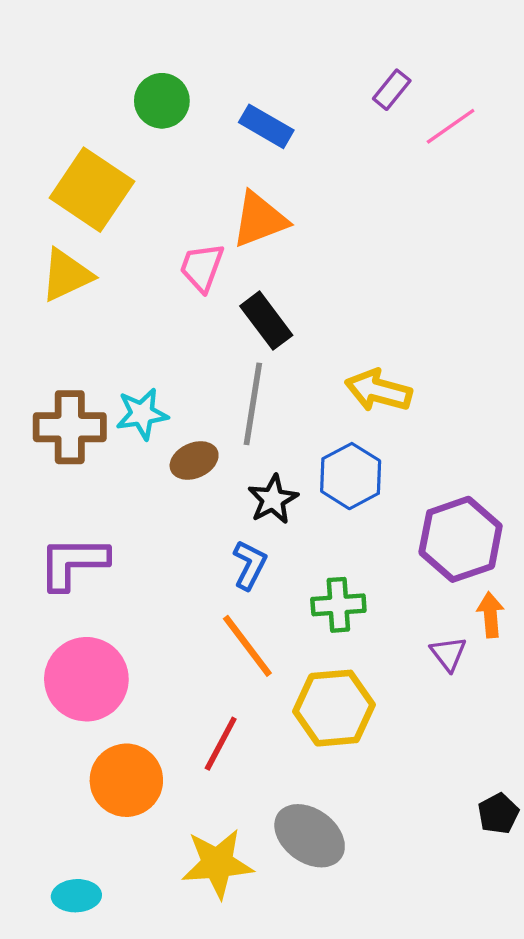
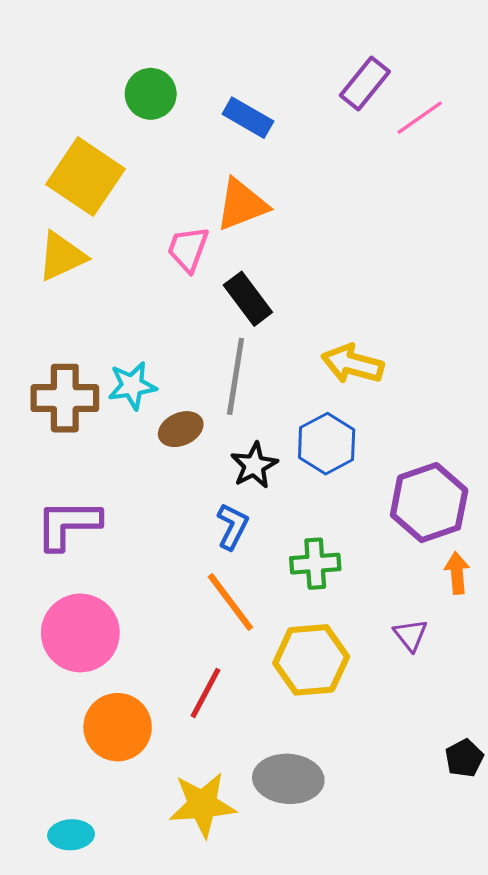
purple rectangle: (392, 90) -> (365, 83), size x1.4
purple triangle: (448, 654) -> (410, 635), moved
gray ellipse: (310, 836) -> (288, 779), turned -32

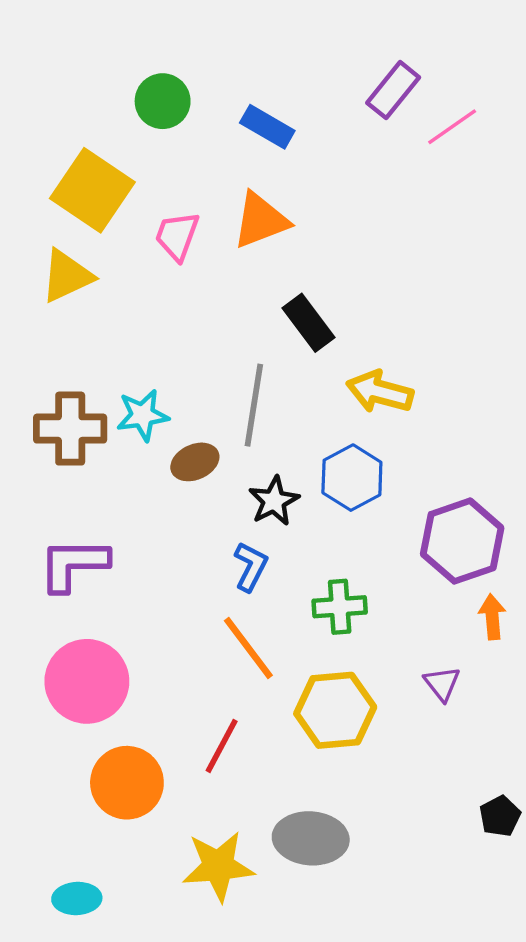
pink trapezoid: (188, 249) -> (177, 236), moved
black rectangle: (248, 299) -> (308, 323), moved

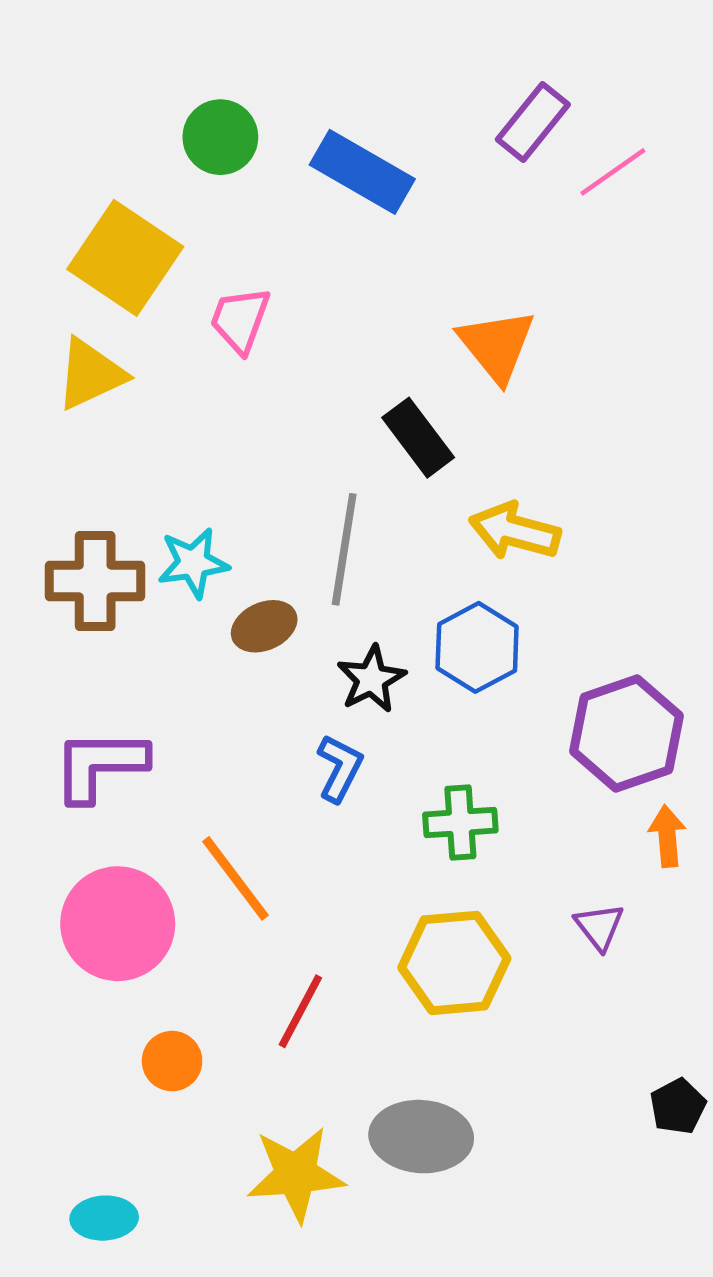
blue rectangle: (267, 127) -> (362, 172), size x1.4
orange triangle: (261, 220) -> (497, 345), moved, turned -48
orange line: (248, 648) -> (235, 878), moved
orange circle: (127, 783) -> (172, 1061), size x0.6

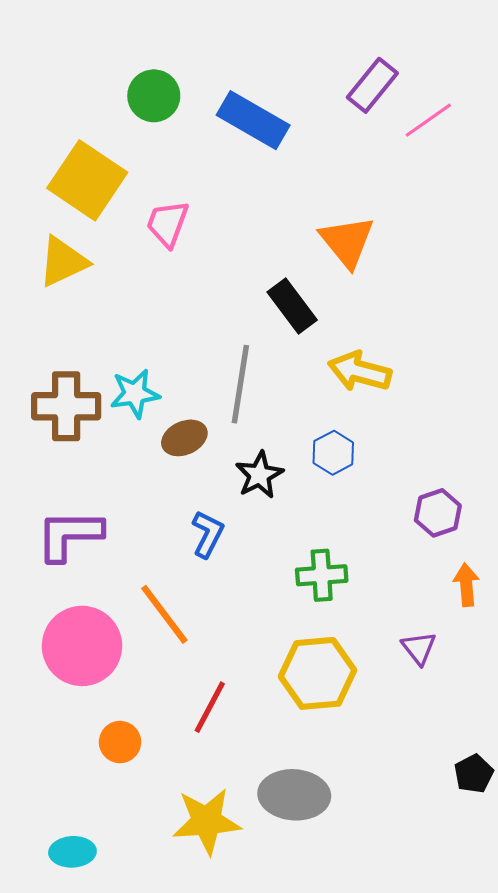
blue hexagon: (477, 647) -> (333, 453), size x0.7
purple hexagon: (626, 733) -> (438, 513), size x0.6
blue L-shape: (340, 768) -> (208, 534), moved

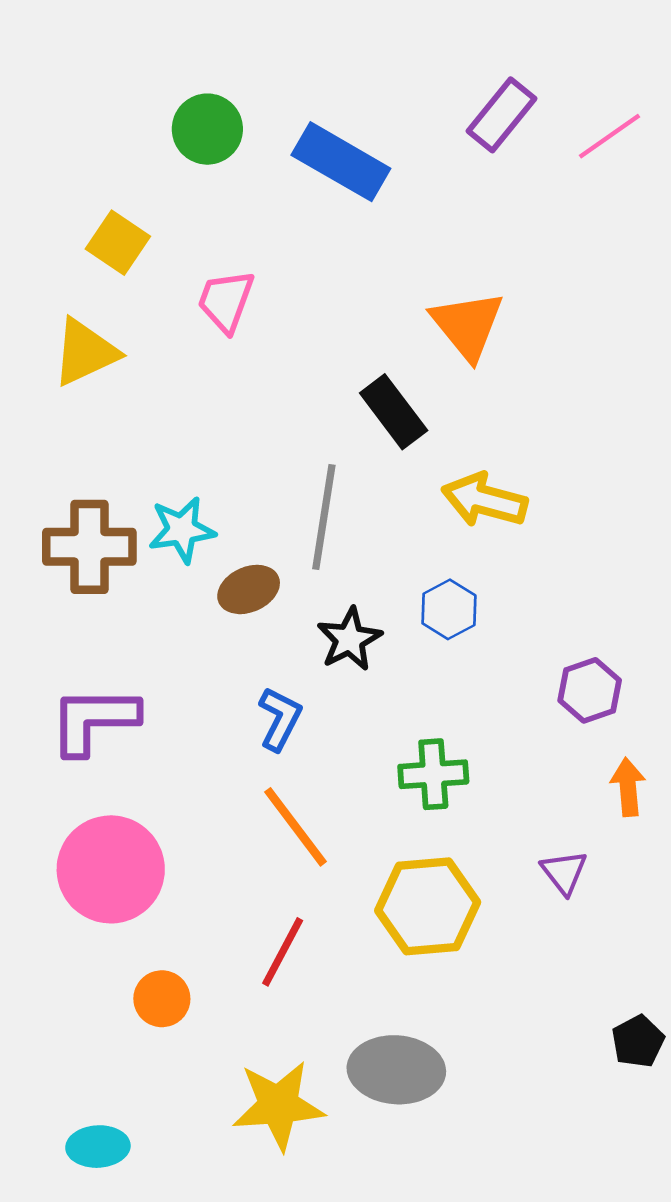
pink line: (428, 120) -> (610, 136), moved
yellow square: (87, 180) -> (118, 243), size x0.6
orange line: (164, 614) -> (295, 827), moved

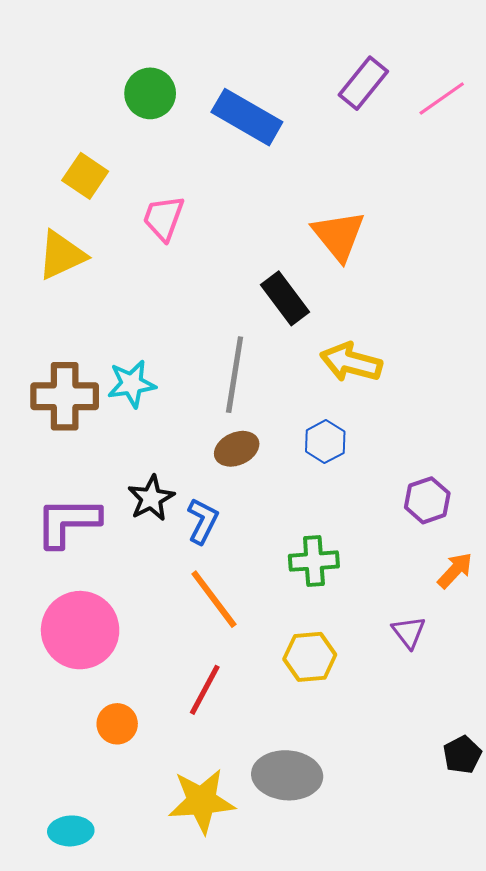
brown ellipse: (249, 589) -> (237, 449), moved
black star: (349, 639) -> (151, 498), moved
orange arrow: (628, 787) -> (455, 570), turned 48
yellow hexagon: (428, 906) -> (310, 657), size x0.7

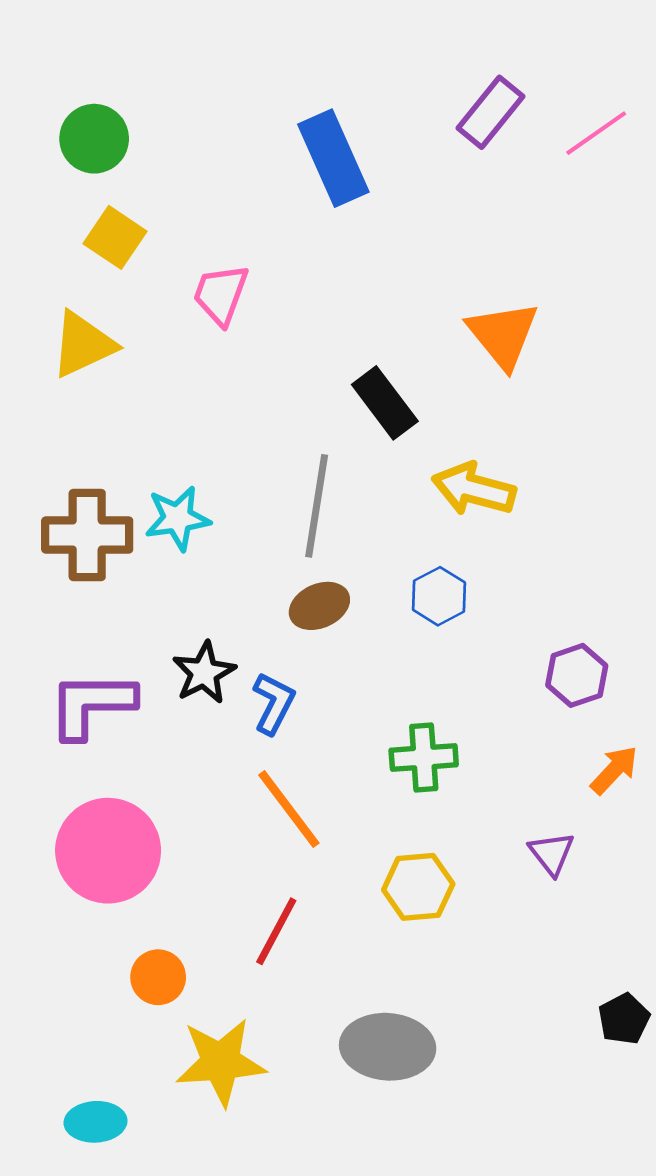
green circle: (150, 93) -> (94, 139), moved
blue rectangle: (247, 117) -> (333, 158), turned 36
orange triangle: (339, 236) -> (503, 335), moved
yellow star: (202, 801) -> (221, 1062), moved

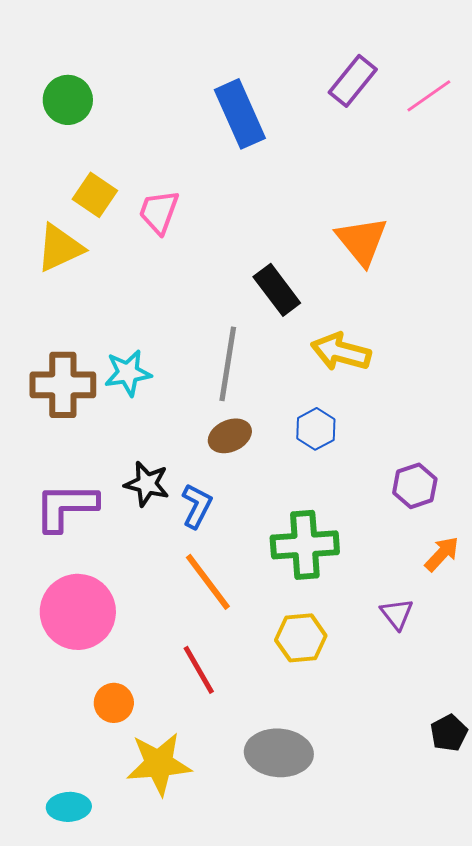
yellow square: (115, 237) -> (95, 195), moved
black star: (204, 673) -> (147, 484), turned -30
green cross: (424, 758) -> (305, 545), size x1.4
red line: (276, 931) -> (199, 670), turned -58

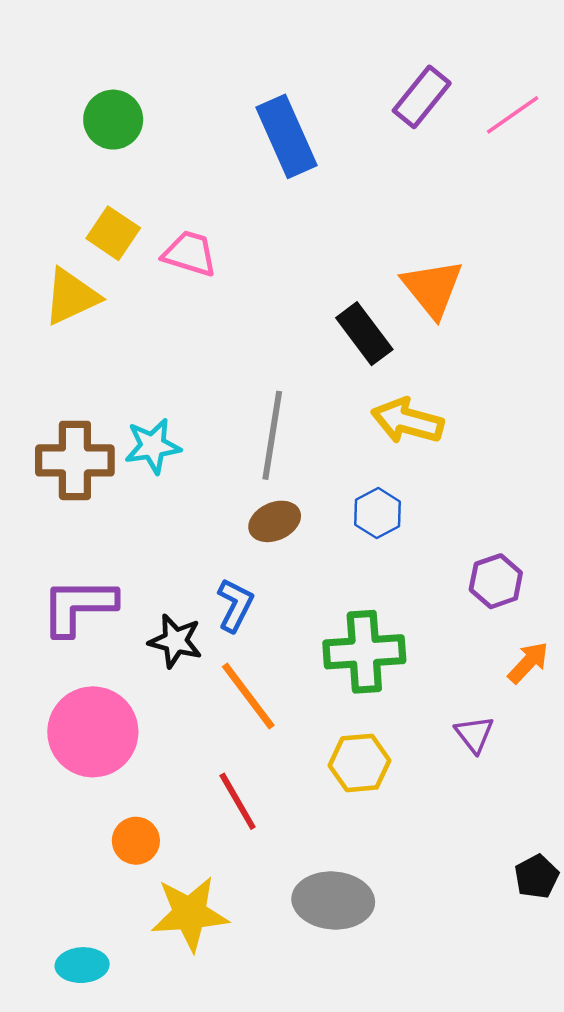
green circle: (68, 100) -> (113, 120), moved
pink trapezoid: (159, 212) -> (190, 254), turned 87
black rectangle: (277, 290) -> (364, 334), moved
black star: (147, 484) -> (175, 641), moved

